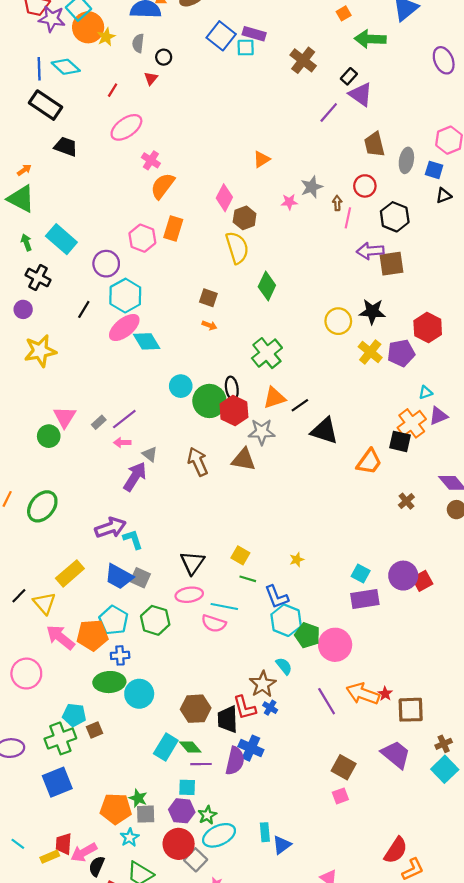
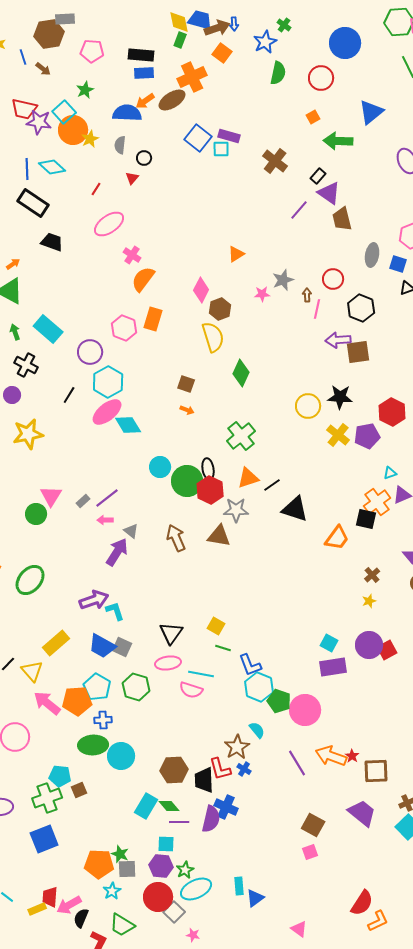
brown trapezoid: (374, 144) -> (342, 219), moved
yellow star: (297, 560) -> (369, 601), moved

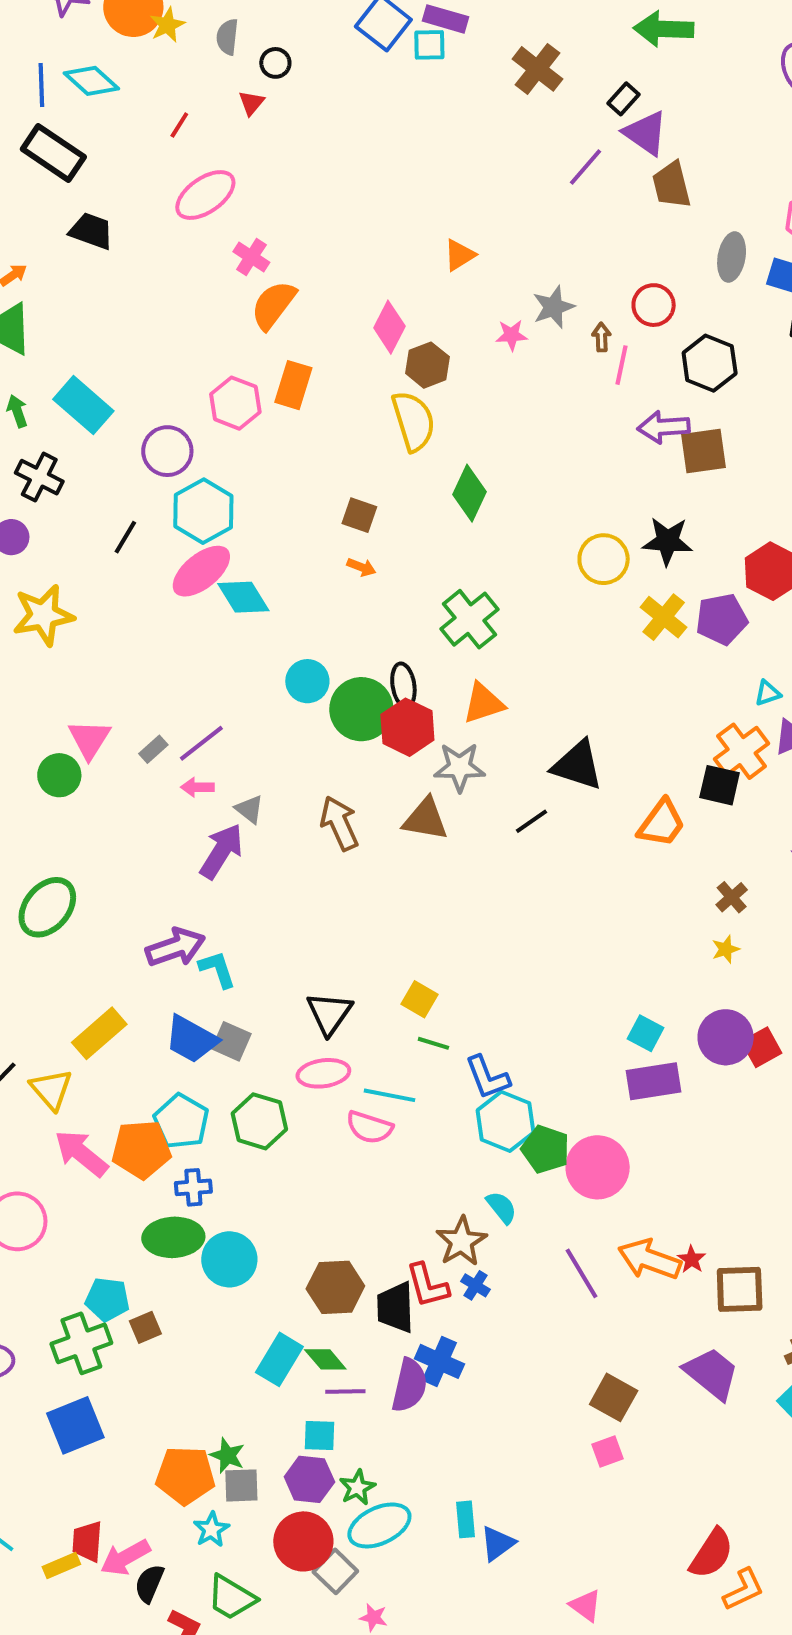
black line: (272, 485) -> (531, 821), moved

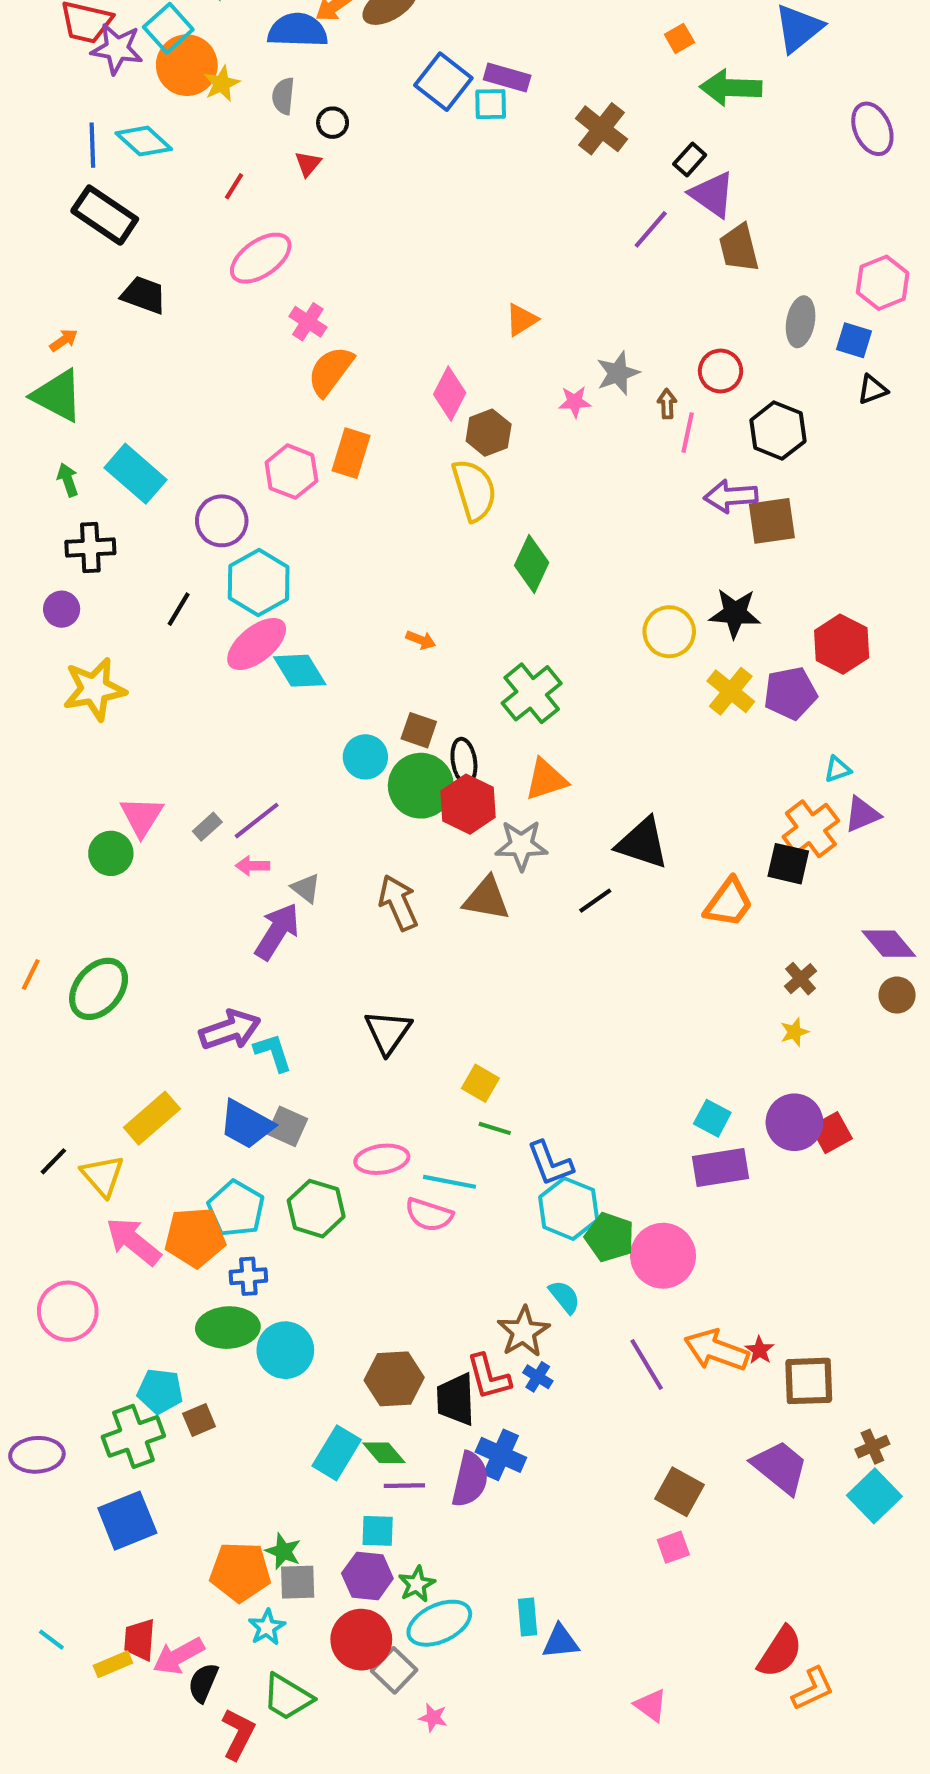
black cross: (39, 477) -> (90, 548), turned -30
brown square: (359, 515) -> (419, 730), moved
black triangle: (329, 1013) -> (388, 1032), moved
blue triangle: (497, 1543) -> (560, 1642), turned 30

